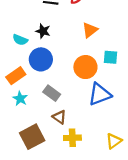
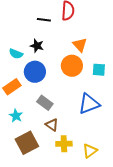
orange triangle: (90, 30) -> (80, 45), turned -35
orange circle: (85, 67) -> (72, 66), moved
cyan star: (20, 99) -> (16, 116), moved
yellow triangle: (114, 141) -> (90, 151), moved

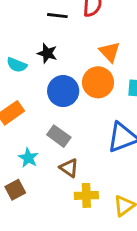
blue circle: (35, 72) -> (63, 91), moved
cyan star: (16, 116) -> (28, 158), moved
brown square: (27, 143) -> (15, 190), moved, size x0.6

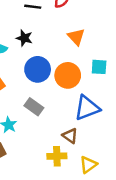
orange circle: (98, 82) -> (68, 75), moved
brown triangle: (69, 168) -> (70, 136), moved

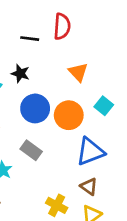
cyan square: (99, 67) -> (104, 106), turned 35
brown triangle: (70, 136) -> (89, 187), moved
yellow cross: (57, 156) -> (57, 205), turned 30

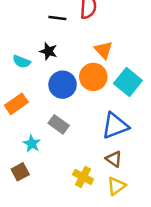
cyan square: (104, 106) -> (128, 82), size x1.5
orange circle: (69, 115) -> (93, 77), moved

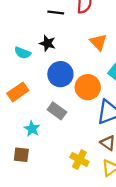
orange circle: (93, 77) -> (88, 87), moved
brown square: (20, 172) -> (21, 155), turned 35

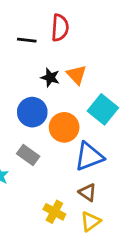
black star: (47, 43) -> (50, 78), moved

